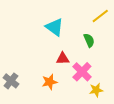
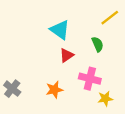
red triangle: (63, 59) -> (67, 55), moved, turned -32
pink cross: (82, 72) -> (90, 79), turned -30

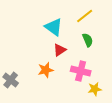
yellow line: (110, 18) -> (85, 16), moved
orange star: (54, 90) -> (46, 70), moved

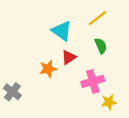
orange star: (46, 70) -> (48, 69), moved
pink cross: (81, 71) -> (93, 81), turned -30

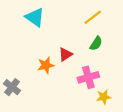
cyan triangle: (62, 31) -> (35, 17), moved
green semicircle: (101, 46) -> (96, 43), turned 56

